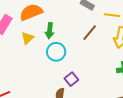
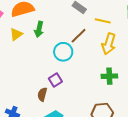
cyan circle: (56, 52) -> (63, 52), moved

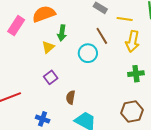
yellow triangle: (16, 34) -> (48, 47), moved
brown line: (79, 36) -> (102, 36), turned -72
purple square: (55, 80) -> (51, 77), moved

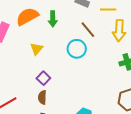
green arrow: (62, 33) -> (53, 19), moved
brown semicircle: (71, 97) -> (42, 97), moved

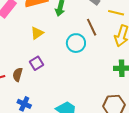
brown semicircle: (42, 97) -> (18, 75), moved

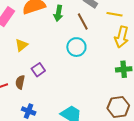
brown line: (92, 27) -> (83, 21), moved
yellow triangle: (37, 33) -> (21, 45), moved

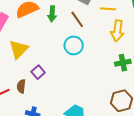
yellow triangle: (21, 45) -> (19, 49), size x1.5

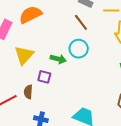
green arrow: (52, 14) -> (58, 59), moved, turned -77
purple square: (38, 72) -> (44, 77), turned -32

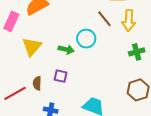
brown line: (81, 22) -> (104, 19), moved
purple square: (44, 77) -> (61, 76), moved

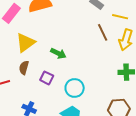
cyan circle: (86, 39) -> (75, 88), moved
brown semicircle: (37, 83) -> (24, 68), moved

